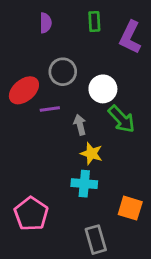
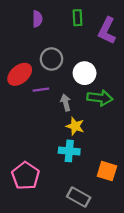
green arrow: (122, 119) -> (100, 98), turned -40
gray rectangle: (96, 240) -> (79, 197), turned -45

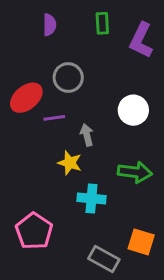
white circle: (85, 73) -> (133, 110), moved
green arrow: (100, 98) -> (135, 172), moved
yellow star: (75, 126) -> (70, 163), moved
orange square: (107, 171) -> (141, 242), moved

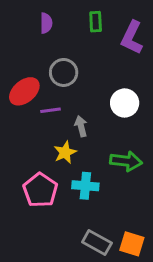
yellow star: (70, 163) -> (65, 152), turned 30
pink pentagon: (34, 231) -> (40, 190), moved
orange square: (141, 242) -> (132, 244), moved

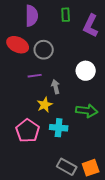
purple semicircle: (46, 23) -> (32, 16), size x1.5
red ellipse: (24, 91) -> (18, 45), moved, turned 65
orange square: (132, 244) -> (91, 168), turned -36

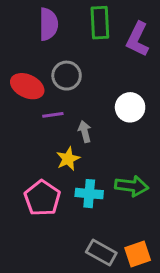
green rectangle: (66, 15) -> (100, 23), size x1.5
red ellipse: (18, 45) -> (27, 86), moved
green arrow: (87, 111) -> (132, 186), moved

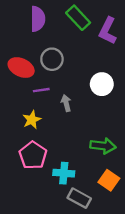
green rectangle: (100, 23) -> (78, 18), turned -40
yellow star: (68, 159) -> (32, 120), moved
cyan cross: (89, 194) -> (64, 173), moved
orange square: (138, 254) -> (109, 180), moved, turned -36

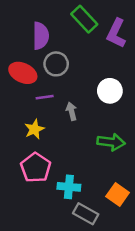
purple semicircle: (38, 19) -> (41, 36), moved
green arrow: (103, 146) -> (111, 142), moved

